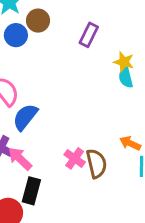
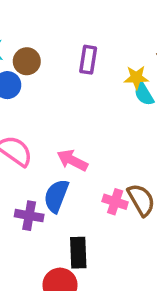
blue semicircle: (25, 117) -> (56, 196), moved
pink arrow: (20, 159) -> (72, 160), moved

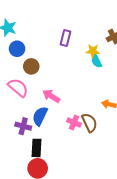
brown circle: (27, 61) -> (31, 66), moved
black rectangle: (78, 253) -> (37, 148), moved

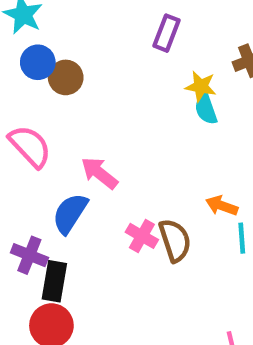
purple rectangle: (66, 38) -> (166, 33), moved
brown circle: (31, 66) -> (66, 77), moved
purple cross: (23, 126) -> (29, 255), moved

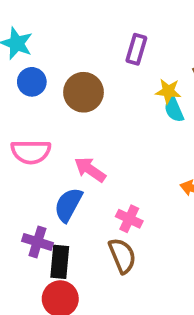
brown circle: (66, 77) -> (83, 92), moved, size x1.4
pink semicircle: (30, 146) -> (31, 152), turned 138
brown semicircle: (175, 240) -> (122, 256), moved

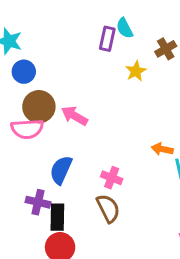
yellow star: (168, 91) -> (136, 71), turned -30
brown circle: (83, 92) -> (39, 107), moved
cyan semicircle: (174, 110) -> (125, 28), moved
pink arrow: (90, 170) -> (75, 116), moved

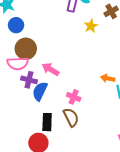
pink arrow: (75, 116) -> (50, 69), moved
purple cross: (38, 202) -> (29, 80), moved
black rectangle: (57, 217) -> (47, 122), moved

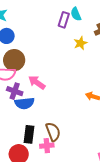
blue semicircle: (40, 91) -> (24, 103), turned -126
pink cross: (74, 97) -> (47, 146), moved, turned -32

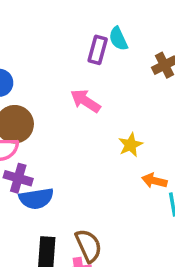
yellow star: (80, 43) -> (131, 145), moved
pink arrow: (37, 82) -> (85, 101), moved

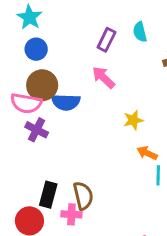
purple rectangle: (98, 50) -> (106, 40), moved
blue semicircle: (36, 199) -> (66, 102), moved

